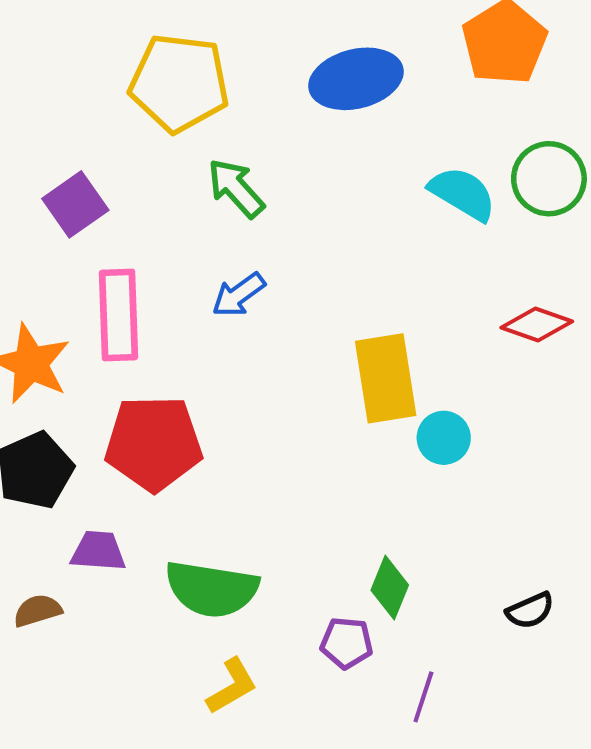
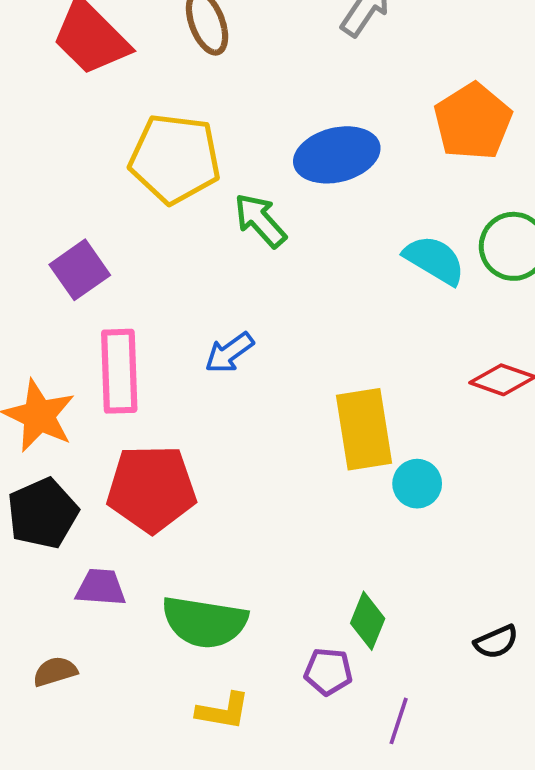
green arrow: (236, 188) -> (260, 220), moved
brown semicircle: (38, 611) -> (55, 672), moved
yellow L-shape: (232, 686) -> (223, 711), turned 40

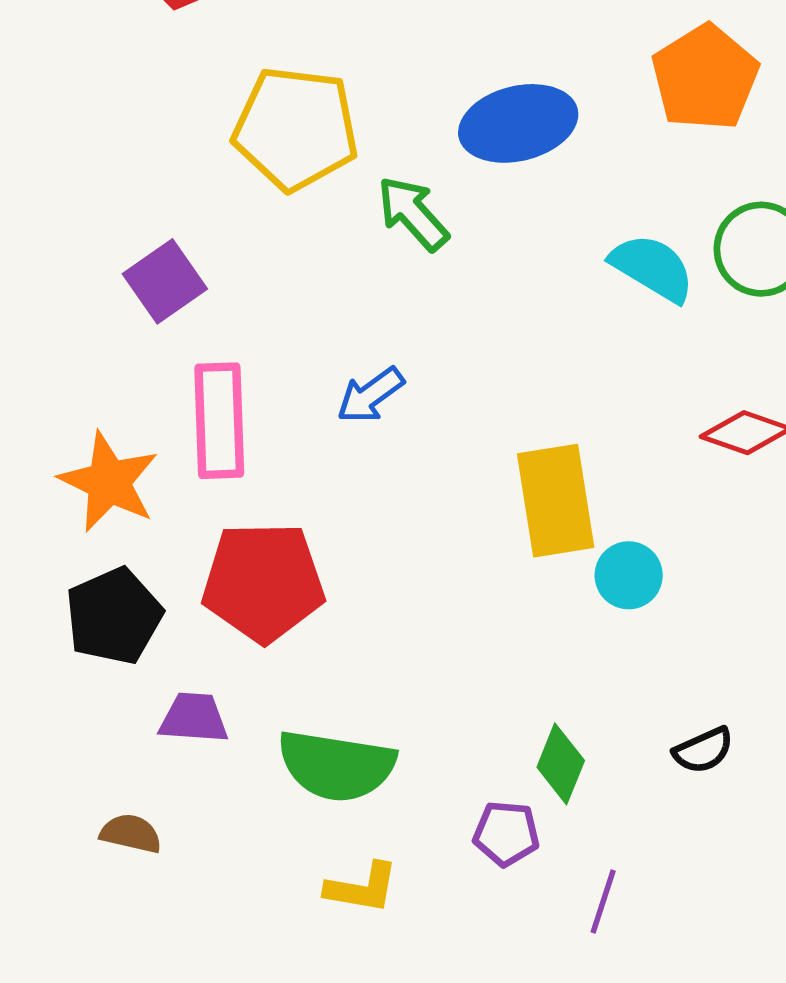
black semicircle: (496, 642) -> (703, 750), moved
brown semicircle: (55, 672) -> (131, 834), turned 30

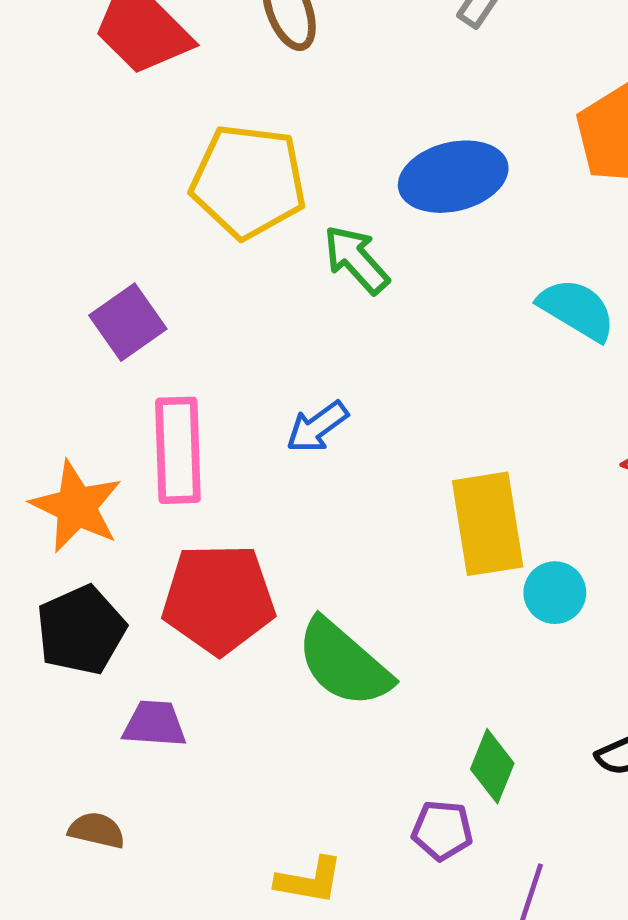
green semicircle: (336, 766) -> (344, 663), moved, turned 32

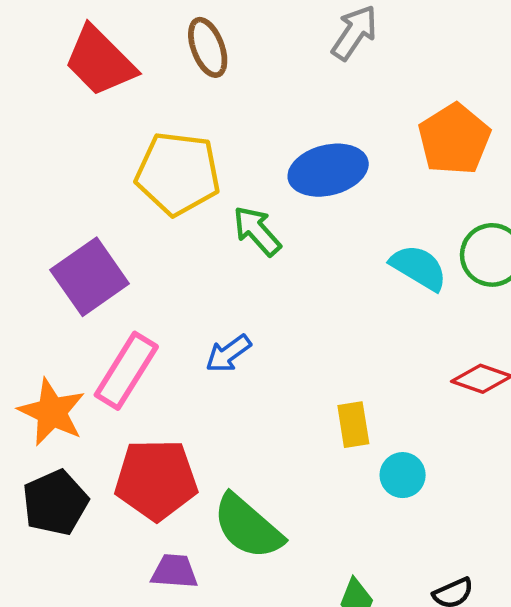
purple square: (128, 322) -> (90, 277), size x1.4
pink rectangle: (178, 450) -> (126, 371), turned 34
yellow rectangle: (488, 524) -> (353, 425), size x0.6
purple trapezoid: (155, 724) -> (174, 571), moved

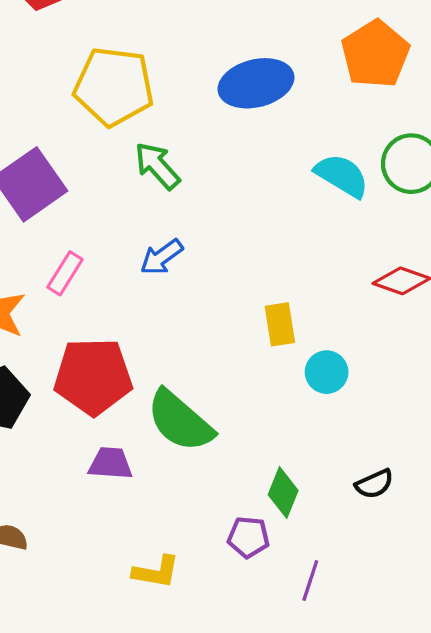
green arrow: (257, 231) -> (157, 166), moved
pink rectangle: (126, 371) -> (65, 273), size x0.6

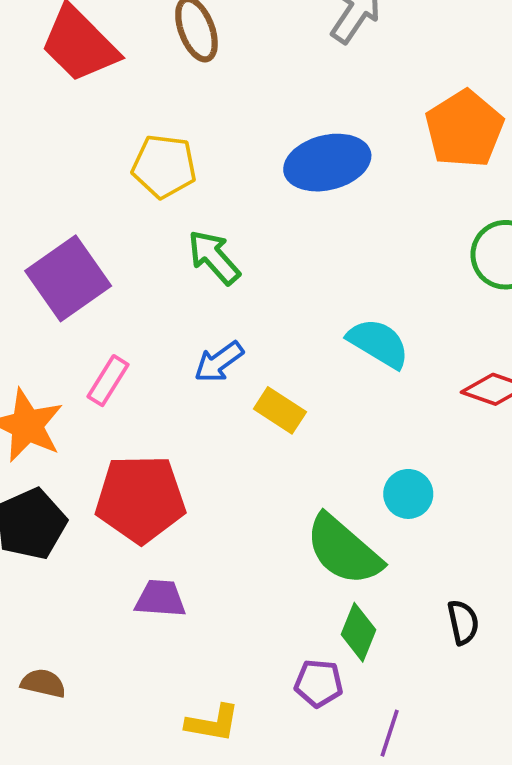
yellow pentagon: (114, 87) -> (164, 166), size x0.7
cyan semicircle: (342, 176) -> (378, 343), moved
yellow rectangle: (280, 324) -> (280, 410), moved, turned -48
green semicircle: (180, 421) -> (343, 550), moved
black semicircle: (374, 484) -> (463, 622), turned -78

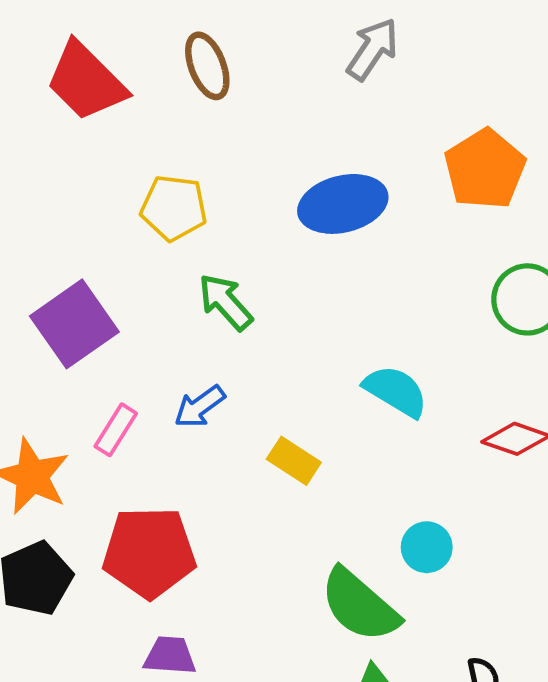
blue arrow: (219, 362) -> (200, 407), moved

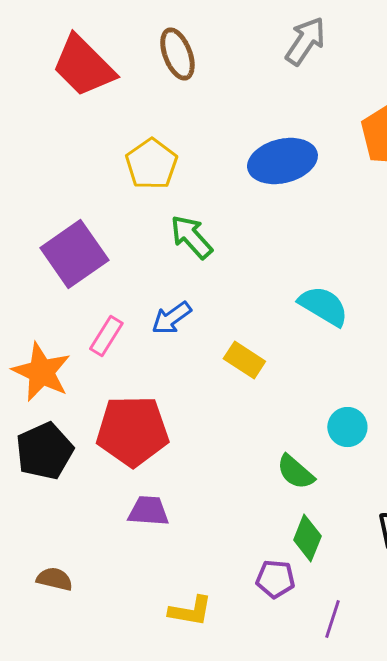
yellow pentagon: (174, 208) -> (151, 164), turned 30
green semicircle: (360, 605) -> (295, 472), size x0.6

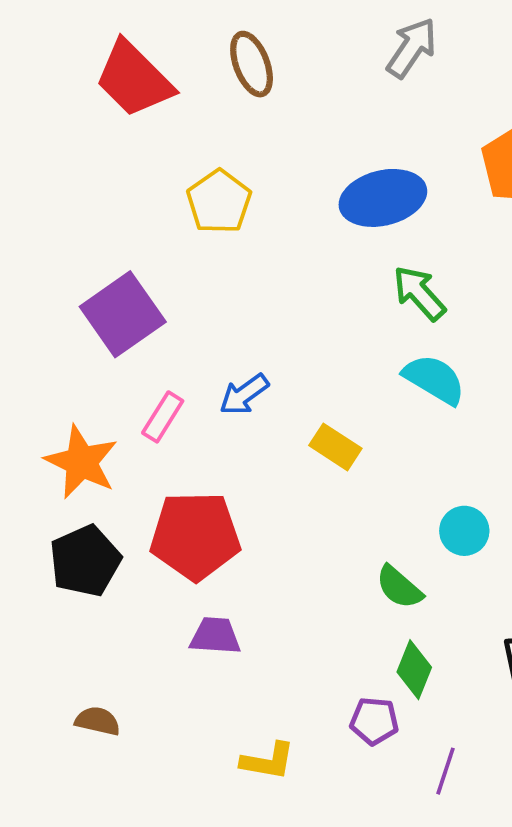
green arrow: (191, 237) -> (419, 293), moved

